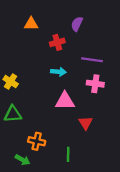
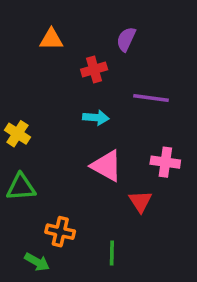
pink cross: (95, 84) -> (165, 162), moved
pink triangle: (65, 101) -> (107, 166), turned 30

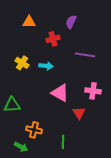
cyan arrow: (96, 118) -> (46, 66), moved
yellow cross: (17, 134) -> (22, 63), moved

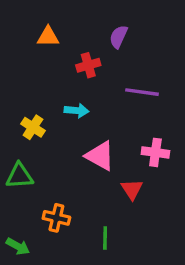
yellow cross: (22, 63) -> (33, 127), moved
green arrow: (21, 147) -> (18, 246), moved

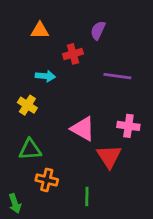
cyan arrow: (77, 110) -> (45, 76), moved
green triangle: (20, 176) -> (30, 149), moved
red triangle: (132, 189) -> (109, 156), size x1.4
green arrow: (18, 246) -> (15, 203), turned 42

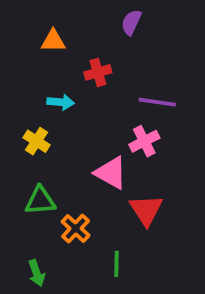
purple semicircle: (98, 30) -> (131, 22), moved
pink cross: (128, 126) -> (144, 141), moved, turned -35
orange cross: (47, 180) -> (76, 229), moved, turned 30
green arrow: (15, 203) -> (37, 273), moved

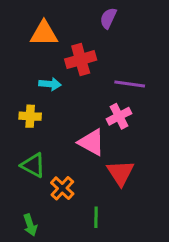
orange triangle: (53, 41) -> (44, 33), size x1.4
red cross: (98, 72) -> (81, 60), size x1.4
yellow cross: (37, 141) -> (30, 116), turned -30
green triangle: (40, 201) -> (33, 165), turned 32

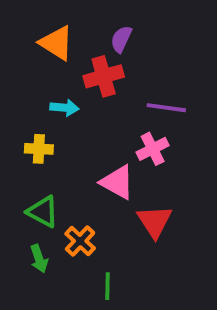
purple semicircle: (108, 18) -> (121, 39), moved
orange triangle: (44, 33) -> (57, 43), turned 32
green line: (96, 217) -> (108, 286), moved
green arrow: (30, 225) -> (39, 259), moved

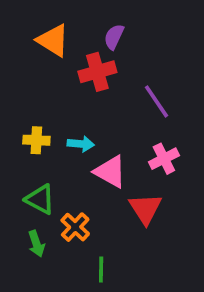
cyan arrow: (64, 108) -> (81, 144), moved
purple line: (166, 108) -> (157, 101), turned 48
pink cross: (153, 149) -> (164, 159), moved

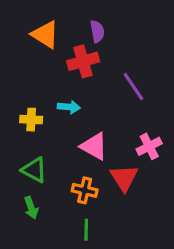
purple semicircle: (114, 37) -> (97, 31), turned 145
cyan arrow: (81, 144) -> (69, 107), moved
pink cross: (164, 159) -> (149, 146), moved
orange cross: (75, 227) -> (85, 190), moved, turned -30

